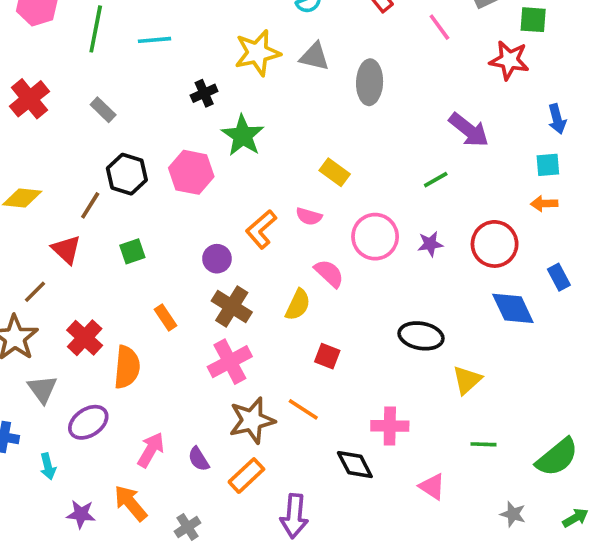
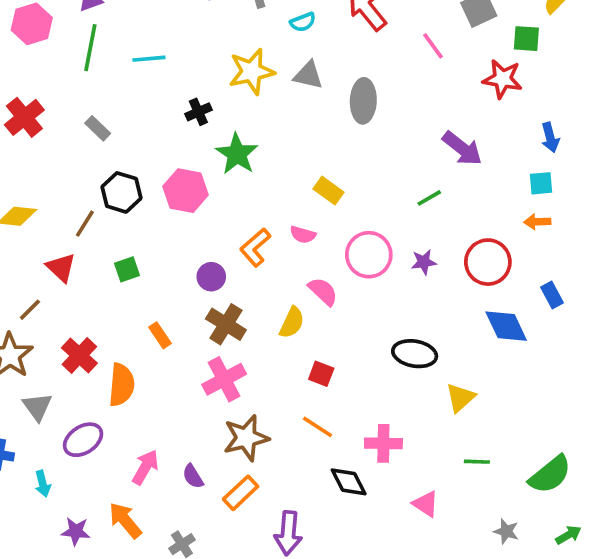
orange line: (303, 409) -> (318, 427), moved

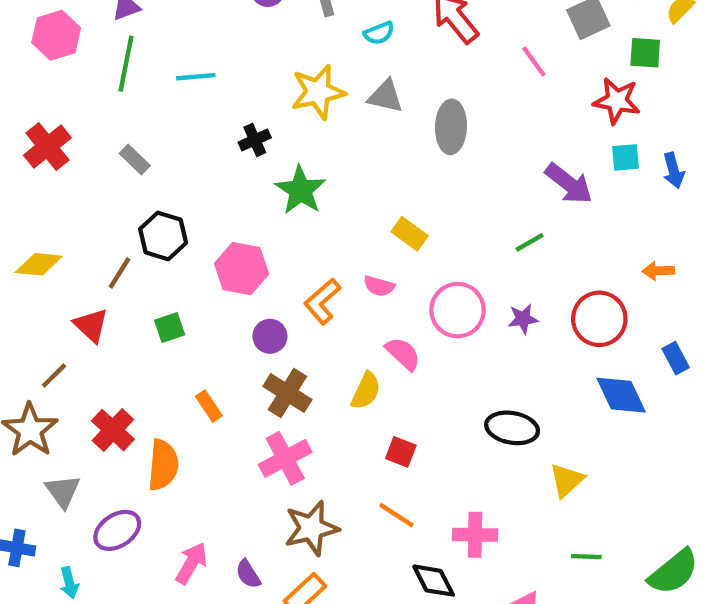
cyan square: (541, 183) -> (625, 157), moved
pink hexagon: (186, 191) -> (242, 269), moved

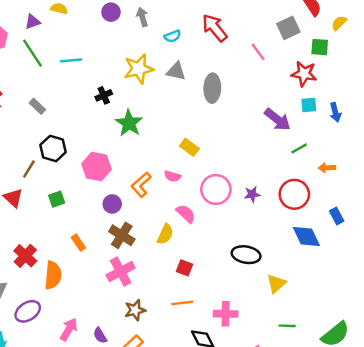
green line: (126, 64) -> (33, 53), turned -44
green line: (530, 242) -> (299, 148), moved
orange line: (396, 515) -> (182, 303), turned -40
brown star: (311, 528) -> (135, 310), size x0.7

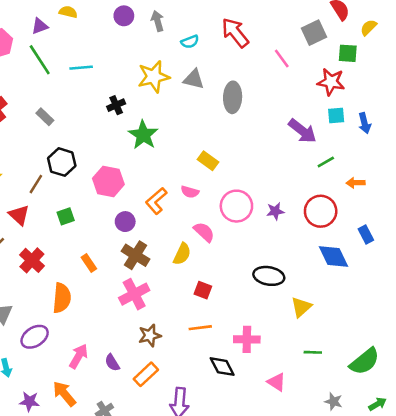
red cross: (25, 256) -> (32, 260), moved

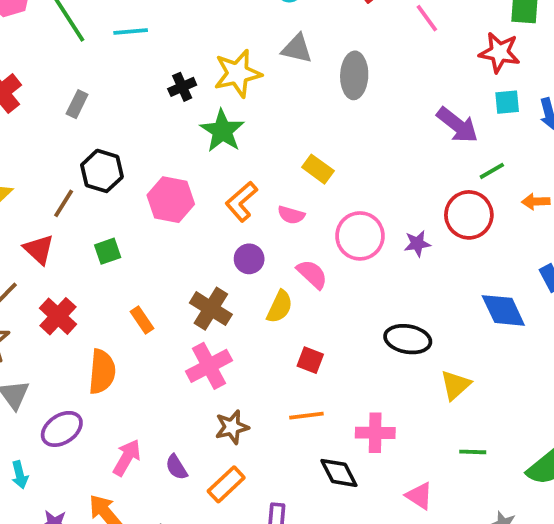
yellow star: (154, 77) -> (238, 73), moved
gray rectangle: (45, 117) -> (77, 104), turned 72
orange L-shape: (156, 201) -> (241, 202), moved
red circle: (321, 211) -> (469, 215), moved
purple circle: (125, 222) -> (249, 259), moved

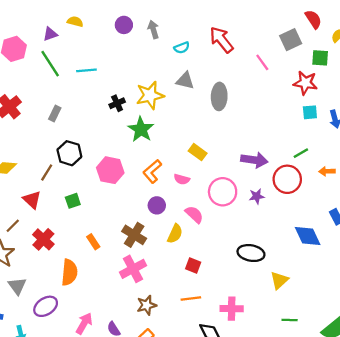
purple arrow: (457, 125) -> (254, 160), moved, turned -30

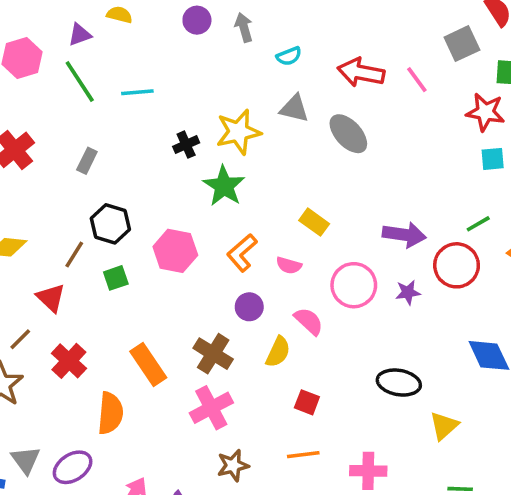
red arrow: (221, 40) -> (361, 72), moved, turned -40
gray ellipse: (219, 96) -> (348, 134), turned -45
green square: (73, 201) -> (116, 278), moved
orange rectangle: (93, 242) -> (148, 364), size x1.6
gray triangle: (17, 286) -> (26, 460), moved

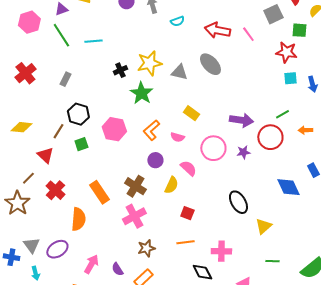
gray triangle: (294, 108) -> (179, 72), moved
black ellipse: (399, 383) -> (238, 202), turned 50

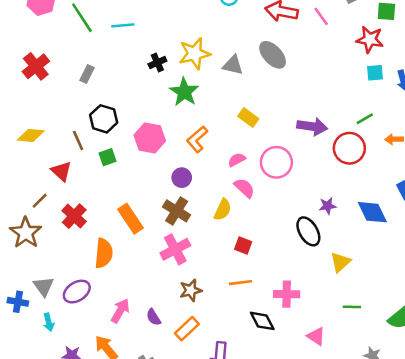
brown line: (58, 131) -> (78, 141), turned -56
pink semicircle: (177, 137) -> (237, 160), moved, turned 136
purple star: (243, 152) -> (328, 206), moved
purple circle: (155, 160) -> (182, 178), moved

